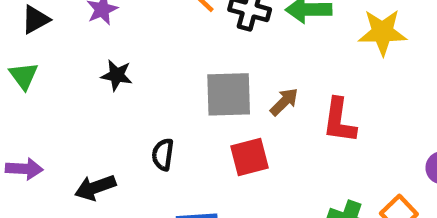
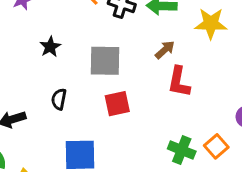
black star: (117, 75) -> (50, 47), moved, turned 30
brown arrow: (284, 102) -> (165, 50), moved

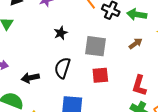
red L-shape: (179, 82) -> (139, 86), moved
black semicircle: (59, 99) -> (62, 68), size x1.5

